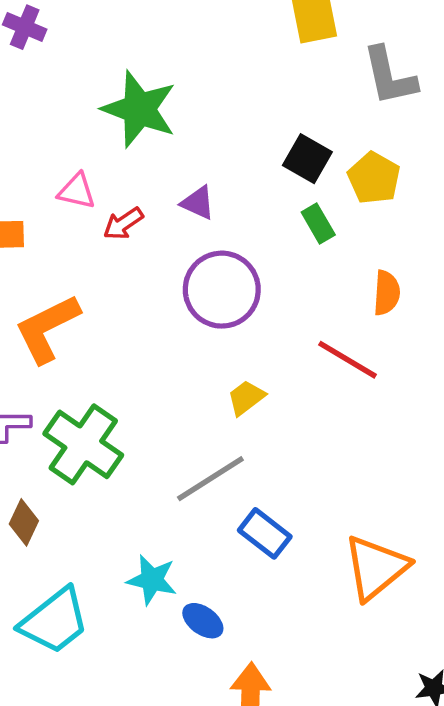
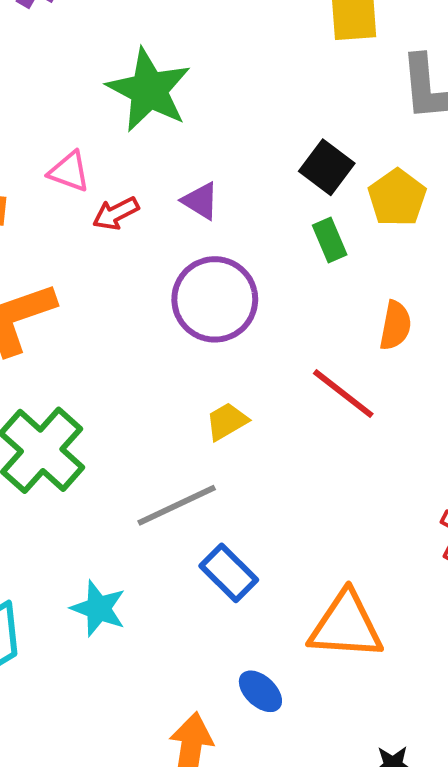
orange triangle: (376, 568) -> (346, 626), turned 36
blue ellipse: (203, 621) -> (260, 691), moved

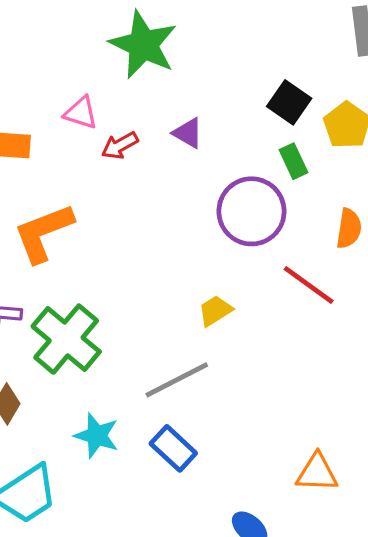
purple circle: (215, 299) -> (251, 211), moved
blue rectangle: (229, 573) -> (173, 448), moved
cyan star: (98, 608) -> (97, 436), moved
orange triangle: (346, 626) -> (317, 473), size x0.7

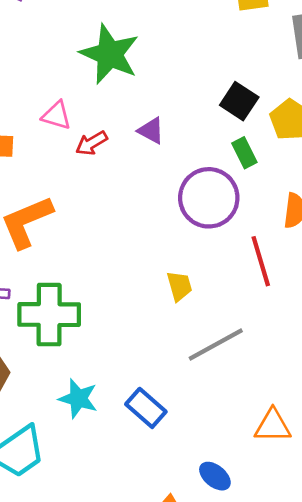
red line: (309, 285) -> (261, 261), turned 39
yellow trapezoid: (215, 311) -> (179, 286), turned 108
green cross: (66, 339) -> (49, 315), turned -38
gray line: (177, 380) -> (216, 344), moved

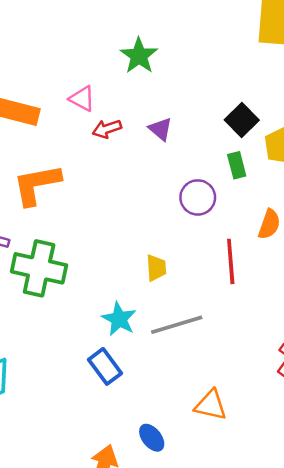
green star: (110, 54) -> (139, 56), size x0.7
purple circle: (209, 198) -> (198, 197), size x0.7
cyan star: (78, 399) -> (119, 319), moved

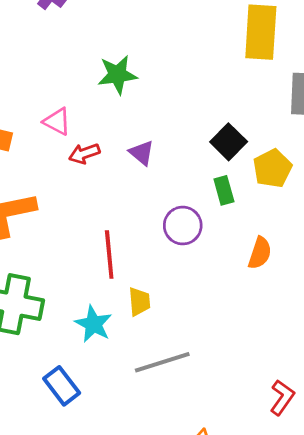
green star: (139, 56) -> (117, 75), turned 30
red line: (231, 261) -> (109, 254), moved
cyan star: (119, 319) -> (93, 324), moved
blue rectangle: (105, 366) -> (62, 386), moved

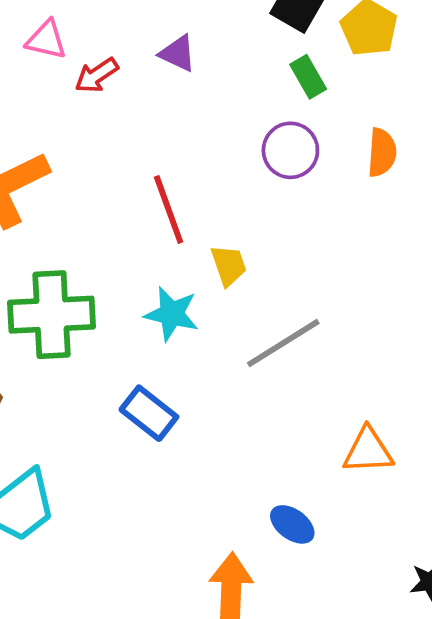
purple circle: (183, 226) -> (290, 150), moved

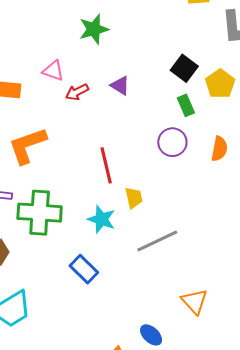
orange triangle: (368, 451) -> (194, 301), turned 44

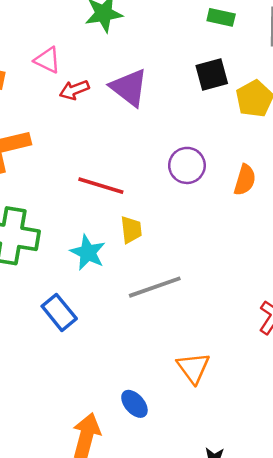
black square: (184, 68) -> (212, 75), turned 32
purple triangle: (120, 86) -> (129, 88), size x1.6
green rectangle: (186, 105) -> (221, 17), moved, turned -60
red line: (106, 165) -> (101, 186), turned -66

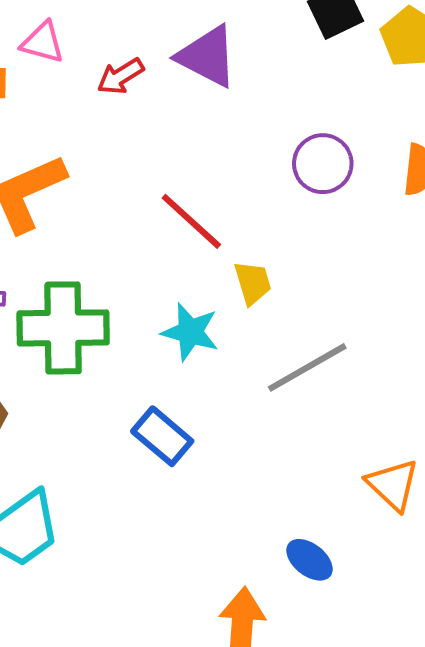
pink triangle: (47, 60) -> (43, 42), moved
red line: (101, 186) -> (191, 221), turned 36

